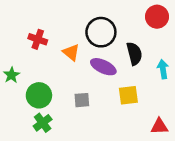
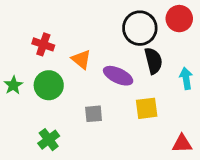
black circle: (101, 32) -> (140, 28), moved
green circle: (39, 95) -> (49, 85), moved

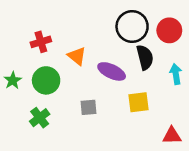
red circle: (179, 19) -> (169, 30), moved
red cross: (43, 44) -> (41, 42), turned -36
green cross: (49, 140) -> (40, 118), moved

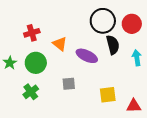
yellow square: (139, 102) -> (108, 95), moved

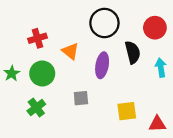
black circle: (103, 21) -> (104, 23), moved
purple ellipse: (87, 56) -> (102, 65), turned 75

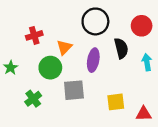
orange triangle: (70, 51) -> (64, 47), turned 35
green circle: (42, 73) -> (50, 68), moved
gray square: (81, 98) -> (74, 90), size x1.5

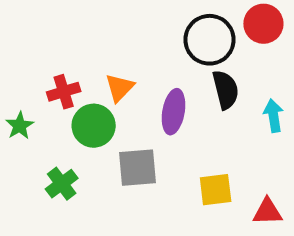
black circle: (95, 21) -> (210, 40), moved
red circle: (142, 26) -> (263, 24), moved
red cross: (34, 35) -> (64, 92), moved

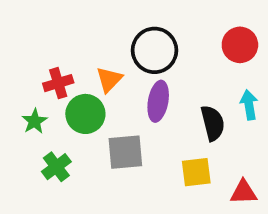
red circle: (263, 24) -> (240, 45), moved
black circle: (210, 40) -> (155, 50), moved
black semicircle: (226, 90) -> (213, 123), moved
green star: (20, 126) -> (35, 121), moved

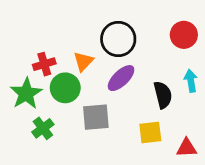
purple ellipse: (158, 101) -> (121, 78), turned 36
green star: (35, 121) -> (26, 93), size x1.6

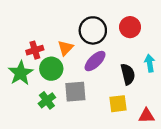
red circle: (184, 35) -> (130, 27), moved
green cross: (43, 128) -> (47, 100), moved

